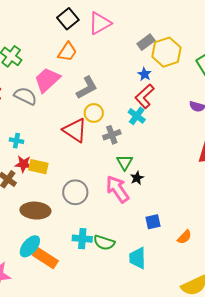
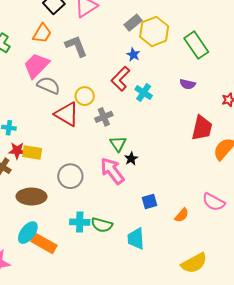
orange trapezoid: (67, 52) -> (42, 33), moved
gray L-shape: (87, 88) -> (76, 46), moved, turned -80
gray semicircle: (25, 96) -> (49, 85), moved
red L-shape: (145, 96) -> (120, 79), moved
cyan cross: (137, 116) -> (144, 93), moved

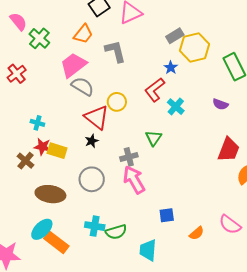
gray cross: (104, 117) -> (129, 157), moved
green triangle: (118, 144) -> (154, 138), moved
black star: (131, 159) -> (92, 141), moved
green semicircle: (102, 225) -> (116, 232), turned -40

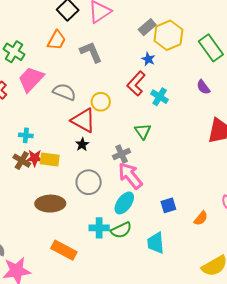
pink trapezoid: (73, 65) -> (31, 79), moved
purple semicircle: (220, 104) -> (203, 87), turned 42
brown cross: (26, 161) -> (22, 161), moved
cyan ellipse: (42, 229) -> (124, 203), moved

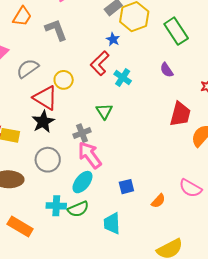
gray semicircle: (64, 92) -> (28, 69), turned -60
black star: (82, 144) -> (43, 122), size x1.6

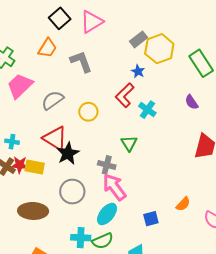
red triangle: (45, 98) -> (55, 138), moved
gray cross: (82, 133) -> (107, 165), turned 36
orange semicircle: (158, 201) -> (183, 204), moved

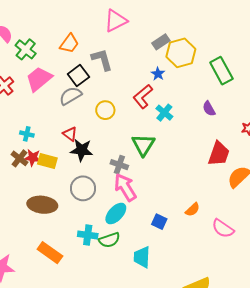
black square: (60, 18) -> (78, 75), moved
red triangle: (55, 138) -> (70, 134), size x0.6
green triangle: (129, 143) -> (143, 145), size x1.4
black star: (68, 153) -> (82, 150), turned 30
blue square: (151, 219) -> (159, 222), turned 35

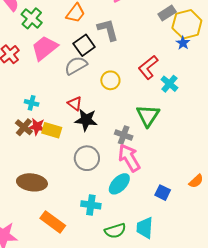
blue star: (158, 74) -> (183, 43), moved
brown ellipse: (42, 205) -> (32, 182), moved
green semicircle: (109, 240) -> (115, 231), moved

